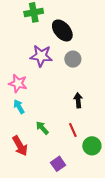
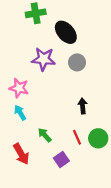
green circle: (92, 146) -> (98, 138), moved
purple square: (58, 164) -> (61, 160), moved

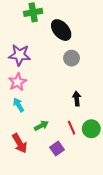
purple star: (44, 59) -> (20, 55), moved
pink star: (19, 88) -> (17, 82), turned 30
green arrow: (45, 135) -> (41, 126), turned 104

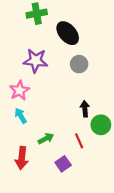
purple star: (20, 55) -> (36, 61), moved
green circle: (91, 129) -> (101, 125), moved
red arrow: (20, 143) -> (22, 158), turned 36

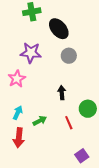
black arrow: (85, 109) -> (62, 93), moved
cyan arrow: (21, 116) -> (18, 113), moved, turned 56
purple square: (63, 164) -> (82, 156), moved

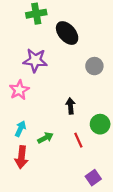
gray circle: (69, 56) -> (94, 66), moved

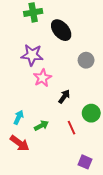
pink star: (19, 90) -> (42, 78), moved
black arrow: (70, 106) -> (64, 97), turned 40
red arrow: (21, 157) -> (20, 143), turned -60
purple square: (93, 178) -> (85, 162), turned -32

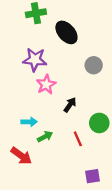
cyan arrow: (19, 117) -> (29, 122), moved, turned 64
purple square: (85, 162) -> (93, 176), turned -32

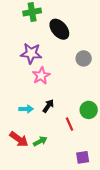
black arrow: (70, 105) -> (48, 106), moved
green arrow: (45, 137) -> (40, 141), moved

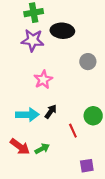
black ellipse: (59, 29) -> (62, 31), turned -45
purple star: (31, 53) -> (33, 40), moved
cyan arrow: (26, 109) -> (27, 115), size x1.5

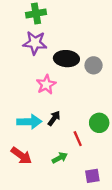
black ellipse: (62, 31) -> (66, 59), moved
green arrow: (42, 149) -> (60, 158), moved

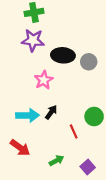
green arrow: (60, 158) -> (57, 161), moved
purple square: (92, 176) -> (88, 167), turned -32

